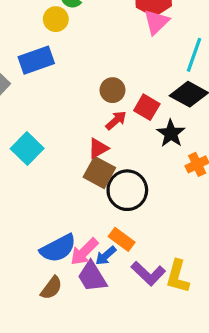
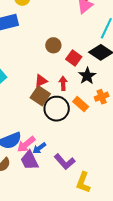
red arrow: (116, 120) -> (63, 83), moved, turned -56
orange rectangle: (122, 239) -> (81, 104), moved
yellow L-shape: (178, 276) -> (83, 182), moved

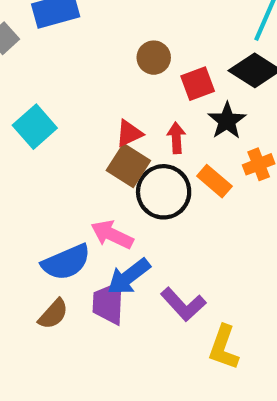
red square: (74, 58) -> (198, 84), turned 35
pink arrow: (26, 144) -> (112, 235), moved, turned 66
blue arrow: (39, 148) -> (129, 277), size x1.5
purple trapezoid: (29, 160) -> (108, 303), turned 30

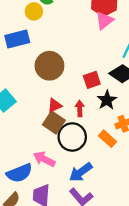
brown circle: (154, 58) -> (49, 66), moved, size x1.6
orange rectangle: (214, 181) -> (107, 139), moved
blue arrow: (129, 277) -> (81, 172), moved

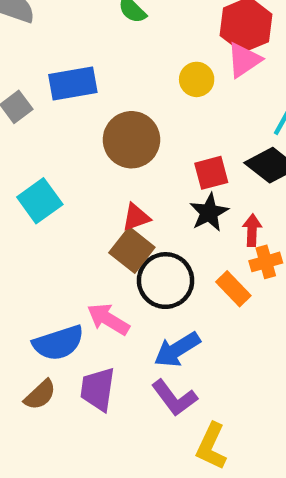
yellow circle: (34, 11) -> (197, 79), moved
black star: (107, 100) -> (209, 212), moved
red arrow: (80, 108) -> (252, 230), moved

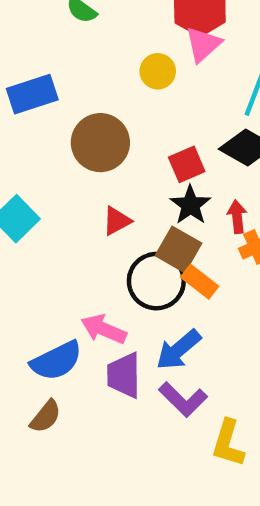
brown square: (132, 250) -> (178, 249), moved
orange rectangle: (233, 289) -> (200, 282), moved
purple trapezoid: (98, 389) -> (124, 375), moved

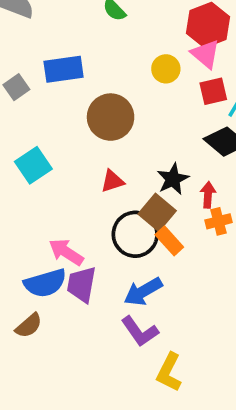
pink triangle: (203, 44) -> (205, 54), turned -48
red square: (187, 164) -> (213, 91), moved
pink arrow: (104, 329) -> (66, 252), moved
purple trapezoid: (124, 375) -> (82, 284), moved

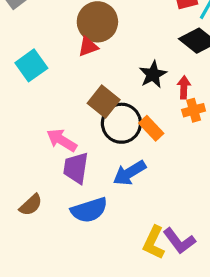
red triangle: (112, 181) -> (88, 47), moved
brown square: (157, 212) -> (104, 102), moved
blue semicircle: (45, 283) -> (89, 210), moved
purple L-shape: (140, 331) -> (179, 241), moved

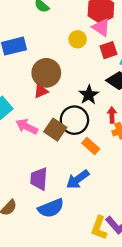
black star: (153, 74) -> (89, 95), moved
black circle: (121, 123) -> (74, 120), moved
pink arrow: (62, 140) -> (27, 127), moved

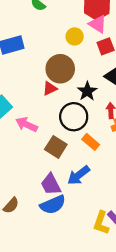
brown circle: (46, 73) -> (60, 69), moved
red triangle: (41, 91) -> (50, 88), moved
brown square: (55, 130) -> (56, 147), moved
purple trapezoid: (39, 179) -> (51, 184), moved, turned -30

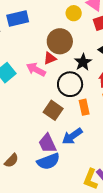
pink arrow: (27, 125) -> (36, 69), moved
orange rectangle: (91, 142) -> (84, 107), turned 35

